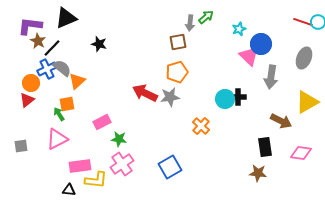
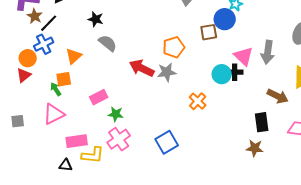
brown square: (178, 42) -> (209, 32), moved
blue circle: (261, 44) -> (225, 19), moved
pink triangle: (249, 56) -> (244, 56), moved
gray semicircle: (62, 68) -> (108, 43), moved

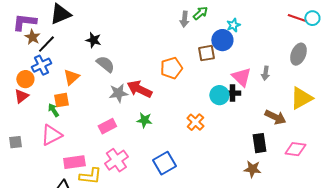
gray arrow: (268, 52) -> (265, 73), size x0.6
gray star: (167, 72) -> (118, 93), moved
pink rectangle: (99, 97) -> (107, 126), moved
green star: (116, 114) -> (144, 120), moved

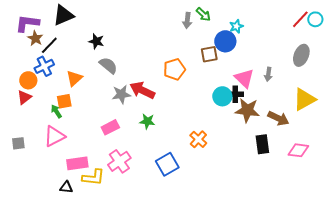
green arrow: (200, 13) -> (203, 14), turned 84
red line: (297, 18) -> (300, 19), turned -66
orange cross: (195, 122) -> (198, 139), moved
brown star: (252, 169) -> (247, 110), moved, size x1.4

